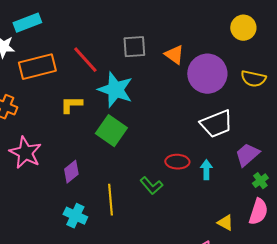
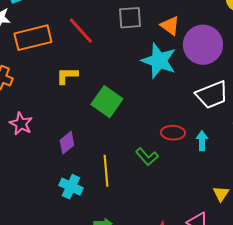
cyan star: (115, 90) -> (159, 61), moved
pink star: (25, 153) -> (21, 124), size x0.7
yellow triangle: (225, 223) -> (221, 194), turned 36

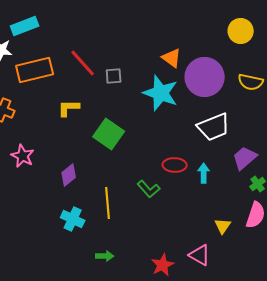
gray square: (130, 18) -> (114, 76), moved, size x0.7

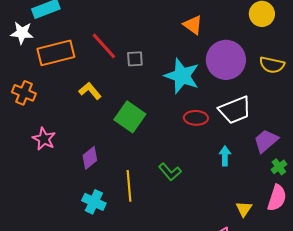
orange triangle: (172, 58) -> (193, 25), moved
yellow L-shape: (69, 108) -> (90, 91), turned 50
red ellipse: (175, 165) -> (196, 118), moved

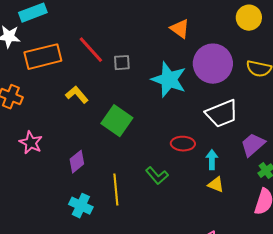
red ellipse: (196, 118) -> (183, 144), moved
yellow triangle: (244, 209) -> (216, 185), moved, turned -42

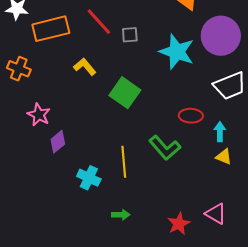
purple diamond: (77, 162) -> (58, 142), moved
green L-shape: (157, 176) -> (165, 148), size x1.4

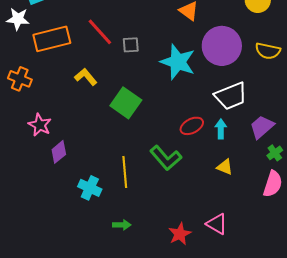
red ellipse: (191, 116) -> (192, 126), turned -30
cyan arrow: (220, 132) -> (221, 129), moved

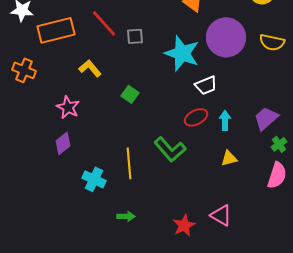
white trapezoid: (231, 96) -> (206, 85), moved, size x0.7
green square: (126, 103) -> (130, 94), size x0.6
pink star: (40, 125) -> (68, 107), moved
yellow triangle: (225, 167) -> (229, 158), turned -36

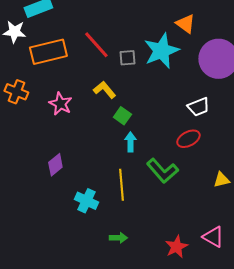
cyan star: (182, 53) -> (161, 51), moved, turned 30
yellow L-shape: (90, 68) -> (104, 90), moved
pink star: (68, 107) -> (60, 104), moved
cyan arrow: (225, 120) -> (130, 142), moved

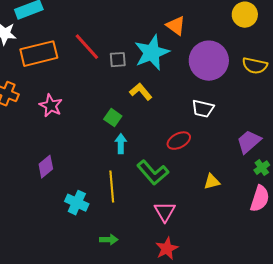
yellow L-shape: (104, 90) -> (141, 92), moved
white trapezoid: (198, 107) -> (203, 109), moved, turned 35
pink triangle: (213, 237) -> (165, 212), moved, turned 30

